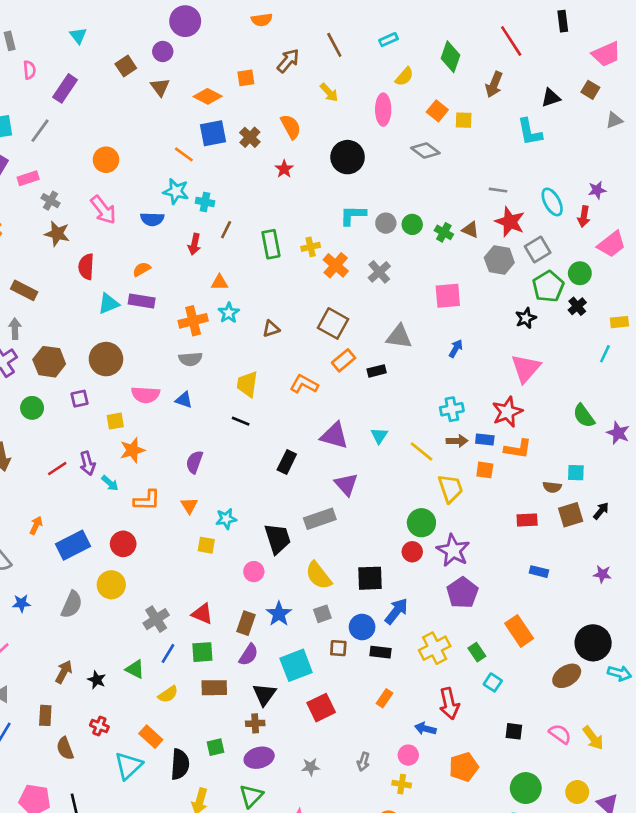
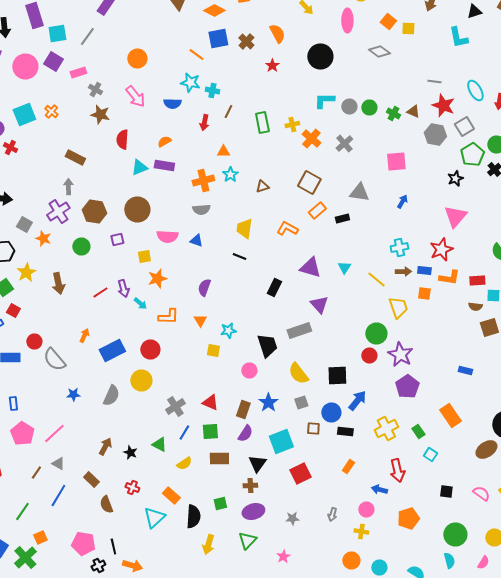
red rectangle: (527, 520) -> (477, 280), moved
brown rectangle: (45, 715) -> (91, 480), turned -49

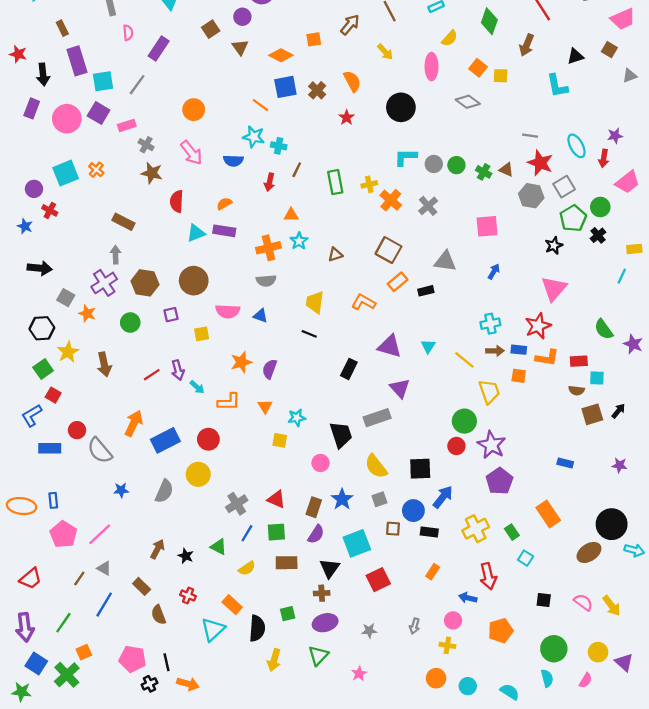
orange star: (157, 278) -> (241, 362), moved
orange arrow: (84, 336) -> (134, 423), size x1.6

